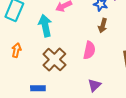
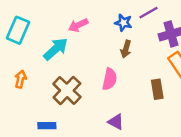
cyan arrow: (45, 26) -> (56, 49), turned 60
purple triangle: (94, 85) -> (116, 122), turned -48

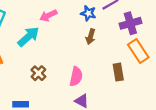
pink semicircle: (110, 79) -> (76, 76), moved
brown cross: (67, 90) -> (38, 73), size x0.6

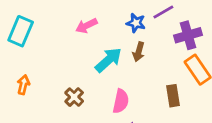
cyan arrow: (28, 37) -> (108, 60), moved

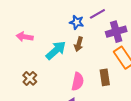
pink arrow: (86, 26) -> (25, 37), moved, turned 35
pink semicircle: (121, 101) -> (78, 82), moved

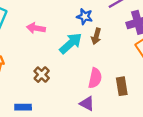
blue star: (77, 22) -> (85, 17), moved
brown rectangle: (105, 77) -> (122, 86), moved

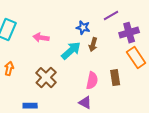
brown cross: (42, 75) -> (46, 78), size x1.5
brown rectangle: (122, 86) -> (115, 78), moved

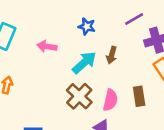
blue star: (83, 28) -> (87, 26), moved
brown cross: (46, 78) -> (79, 96), moved

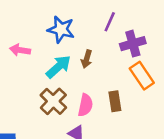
purple line: (134, 19) -> (110, 22), turned -36
blue star: (87, 26) -> (61, 29), size x1.5

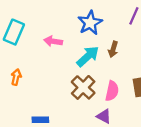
blue star: (61, 29) -> (90, 23), turned 30

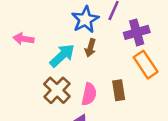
blue star: (90, 23) -> (85, 20), moved

